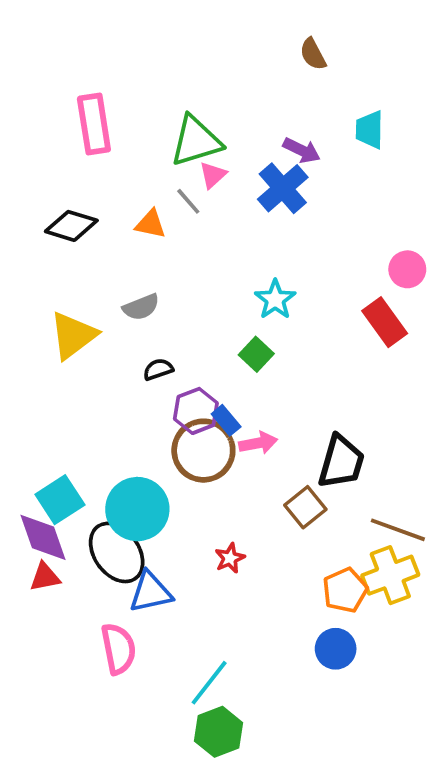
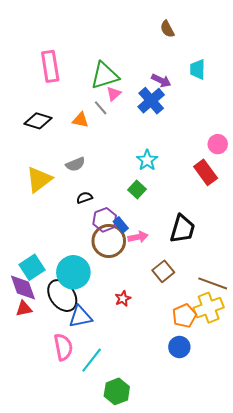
black trapezoid: (341, 462) -> (182, 229), moved
cyan line: (209, 683) -> (92, 360), moved

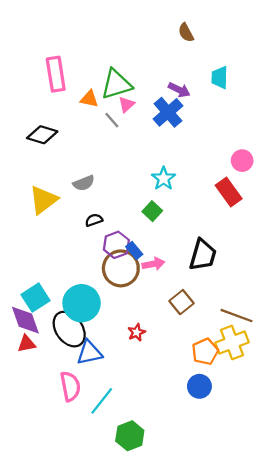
orange triangle: (80, 120) -> (89, 99), moved

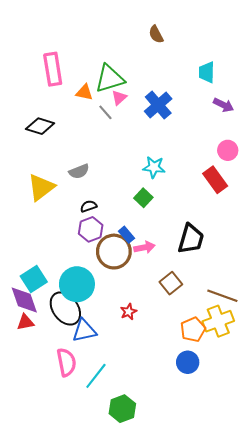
brown semicircle: (186, 33) -> (156, 34), moved
purple arrow: (179, 90) -> (224, 105), moved
cyan star: (164, 179) -> (154, 167), turned -30
purple hexagon: (116, 245) -> (91, 229), moved

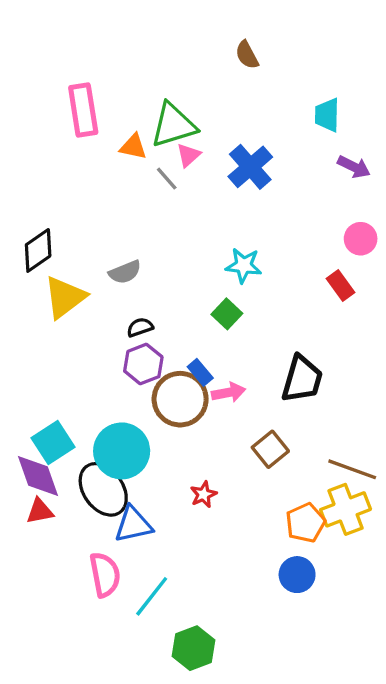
black diamond: (40, 126) -> (38, 250), moved, turned -52
red rectangle: (215, 180) -> (341, 286), size x0.7

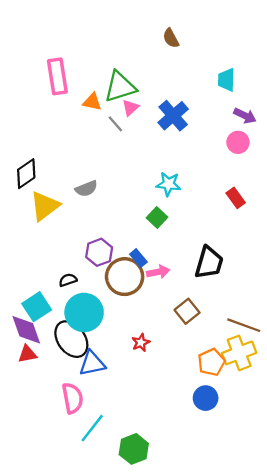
pink circle: (361, 239) -> (238, 142), moved
black semicircle: (140, 327) -> (68, 280), moved
cyan line: (152, 596) -> (92, 428), moved

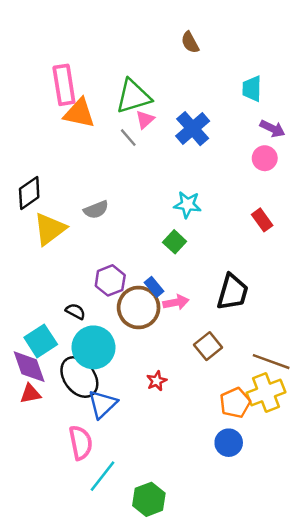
orange triangle: (92, 102) -> (79, 113), moved, size x1.5
black semicircle: (68, 280) -> (75, 311), turned 48
blue triangle: (92, 363) -> (103, 404), turned -32

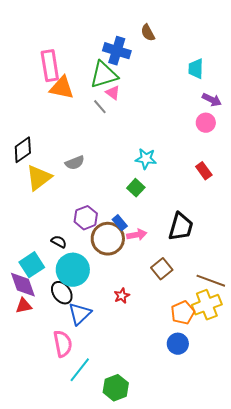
pink triangle: (145, 120) -> (113, 93), turned -42
blue cross: (193, 129) -> (117, 51), moved, turned -32
black ellipse: (79, 377) -> (62, 293), size x0.7

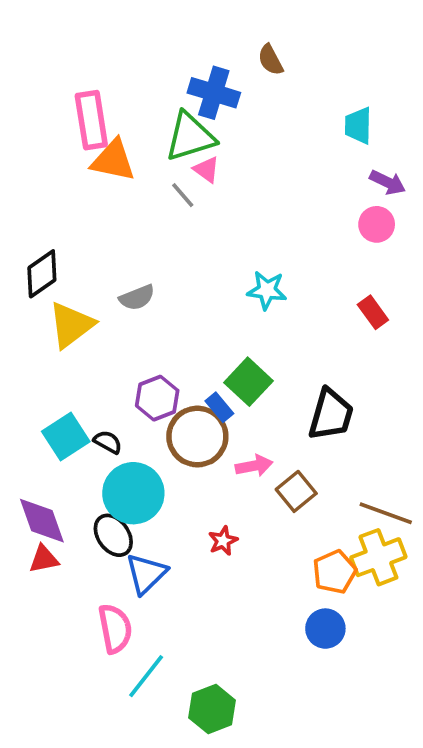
green square: (136, 188) -> (249, 382), moved, size x1.4
pink arrow: (137, 235) -> (254, 466), moved
cyan square: (32, 265) -> (66, 437), moved

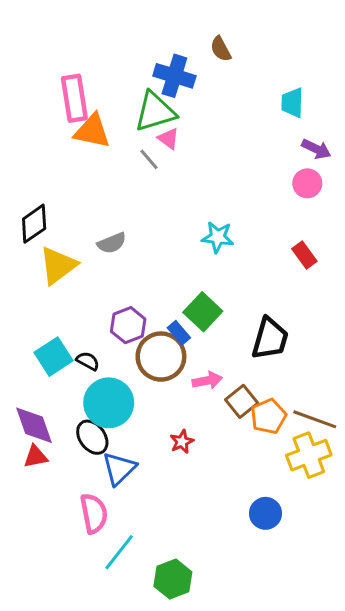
orange pentagon: (335, 572) -> (268, 416), moved

